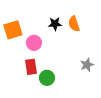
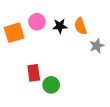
pink circle: (34, 43) -> (37, 22), moved
gray star: (87, 65) -> (97, 46), moved

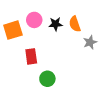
red rectangle: (34, 73) -> (31, 56), moved

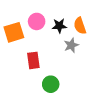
gray star: (90, 42) -> (71, 45), moved

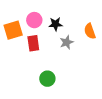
orange semicircle: (80, 26) -> (90, 31), moved
red rectangle: (33, 60) -> (33, 43), moved

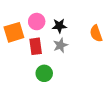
gray star: (67, 42) -> (60, 45), moved
green circle: (47, 79) -> (44, 73), moved

